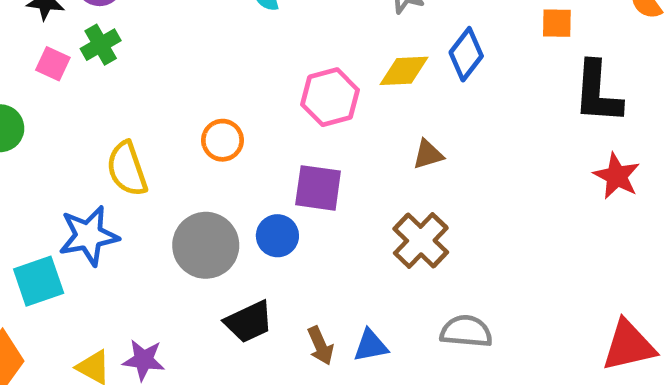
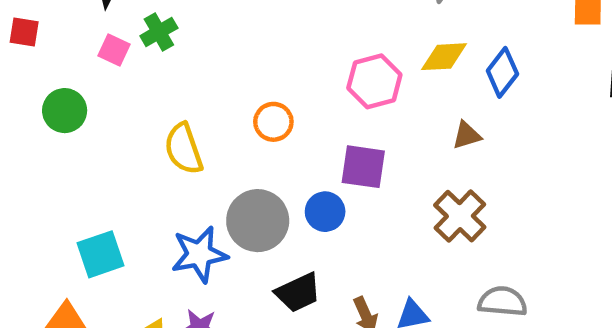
blue diamond: (466, 54) -> (502, 72), moved
blue star: (89, 236) -> (199, 254), moved

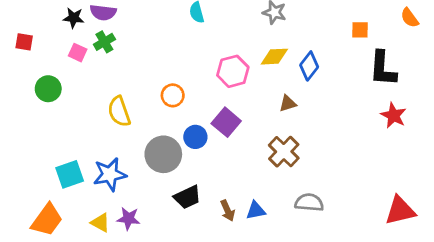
purple square: (363, 167) -> (226, 122), turned 32
blue circle: (325, 212) -> (195, 137), moved
blue star: (199, 254) -> (110, 174), moved

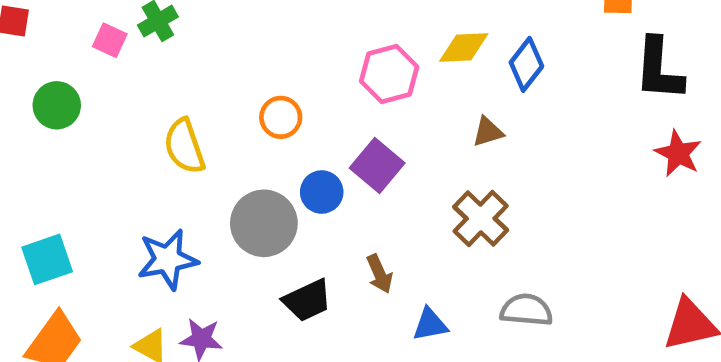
cyan square: (70, 174) -> (47, 259), moved
brown arrow: (228, 211) -> (379, 274), moved

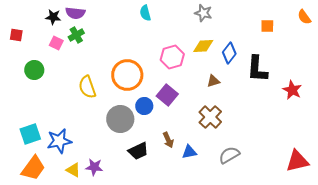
black L-shape: (659, 69) -> (257, 69), moved
orange circle: (281, 117) -> (127, 75), size x1.8
blue star: (168, 259) -> (59, 141), moved
gray semicircle: (526, 310) -> (229, 155), turned -35
blue triangle: (430, 324) -> (189, 152), moved

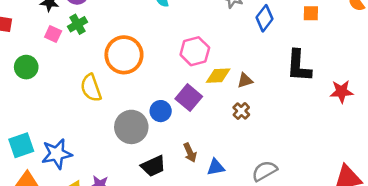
yellow diamond: (203, 46) -> (218, 76), moved
blue diamond: (229, 53) -> (264, 18), moved
orange circle: (127, 75) -> (124, 55), moved
red star: (292, 90) -> (341, 91), turned -30
brown cross: (210, 117) -> (241, 111), moved, size x0.6

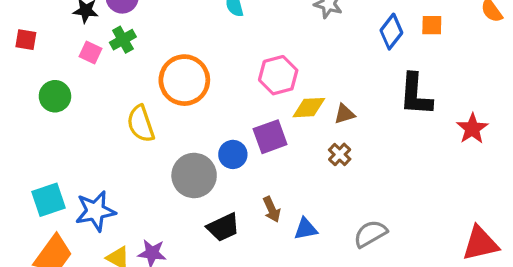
blue diamond: (264, 18) -> (391, 32), moved
red star: (341, 91) -> (472, 129), turned -30
purple square: (189, 98) -> (270, 137), turned 30

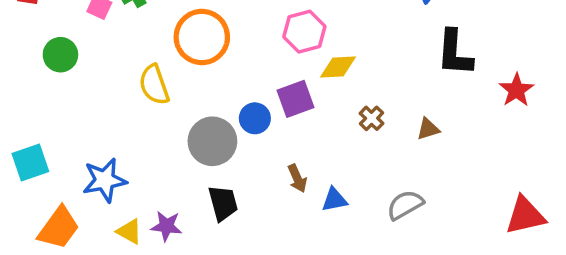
brown triangle: (344, 114) -> (428, 129), moved
cyan square: (48, 200) -> (30, 162), moved
black trapezoid: (223, 227) -> (223, 203), moved, turned -80

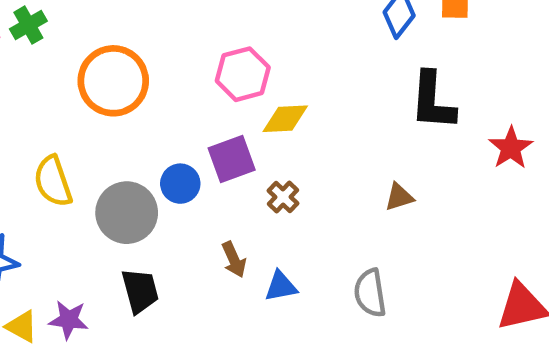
yellow semicircle: (154, 85) -> (53, 181), moved
brown cross: (372, 118) -> (283, 197), moved
gray semicircle: (405, 205) -> (370, 293), turned -69

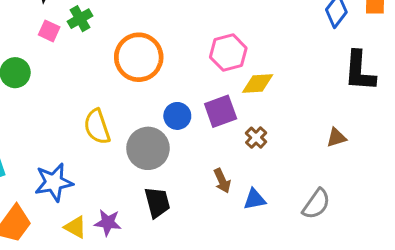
blue circle: (180, 184) -> (177, 116), moved
gray semicircle: (370, 293) -> (316, 204), turned -136

